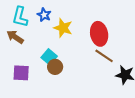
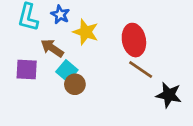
brown arrow: (15, 37) -> (52, 48), moved
purple square: (21, 73) -> (27, 70), moved

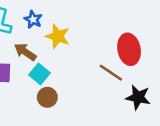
red ellipse: (134, 40) -> (129, 49), moved
brown circle: (75, 84) -> (47, 97), moved

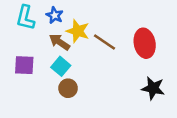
brown arrow: (25, 52) -> (60, 42), moved
brown line: (111, 73) -> (105, 42), moved

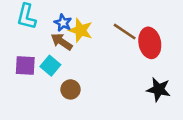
blue star: (55, 15) -> (63, 23), moved
brown line: (105, 42) -> (125, 32), moved
cyan square: (61, 66) -> (50, 66), moved

